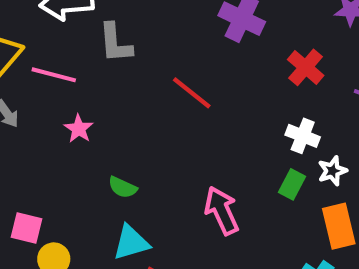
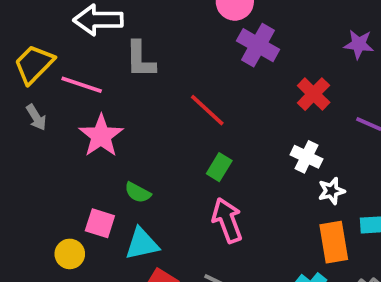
pink star: (79, 129) -> (101, 136), size x1.6
green rectangle: (292, 184) -> (219, 167), moved
pink square: (26, 228) -> (100, 223), moved

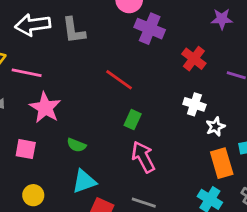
gray L-shape: (140, 59) -> (74, 30), moved
pink square: (100, 223) -> (26, 149), moved

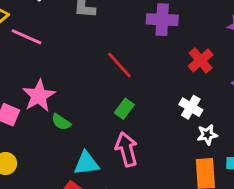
purple cross: (150, 29) -> (162, 20), turned -32
pink star: (45, 108) -> (39, 96), moved
cyan triangle: (84, 181) -> (86, 163), moved

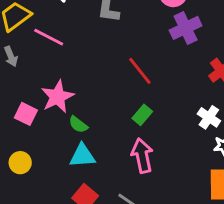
purple cross: (162, 20) -> (186, 28), turned -32
cyan triangle: (86, 163) -> (82, 156), moved

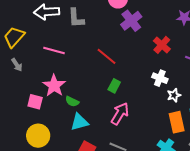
pink line: (49, 37) -> (54, 50), moved
pink arrow: (142, 156) -> (120, 114), turned 55
yellow circle: (20, 163) -> (38, 136), size x1.5

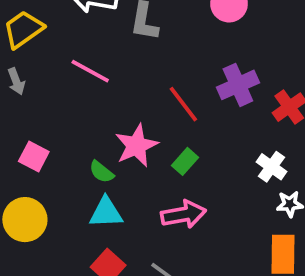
purple cross: (131, 21) -> (238, 85), moved
pink star: (54, 86) -> (136, 146), moved
pink arrow: (120, 114) -> (184, 214), turned 35

